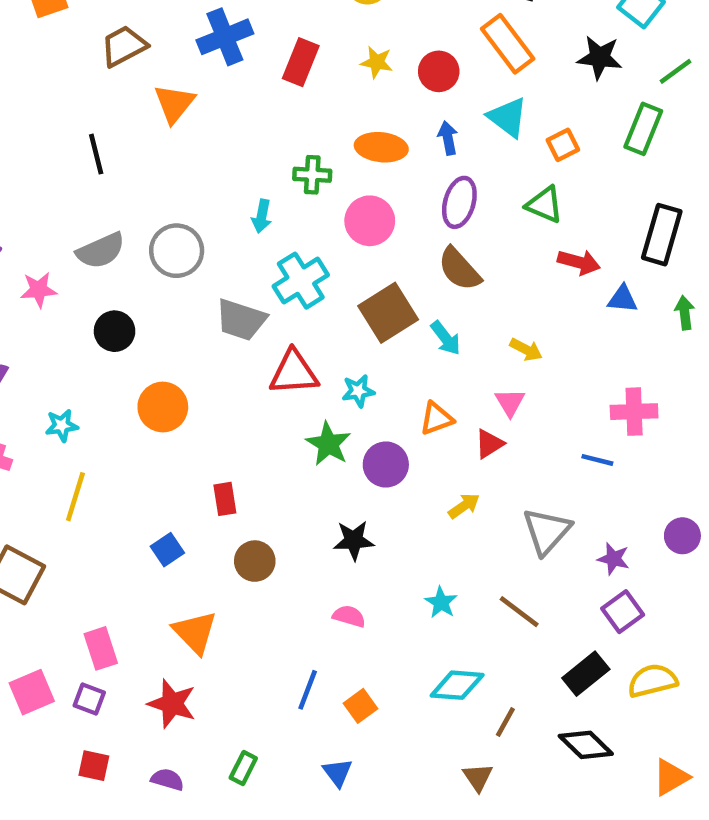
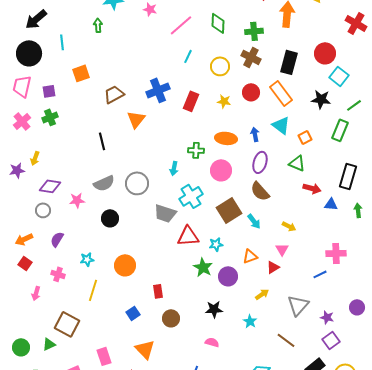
red circle: (439, 71) -> (251, 92), moved
orange circle: (163, 407) -> (125, 265), moved
blue line: (597, 460) -> (320, 274), turned -40
cyan star: (441, 602) -> (250, 321), moved

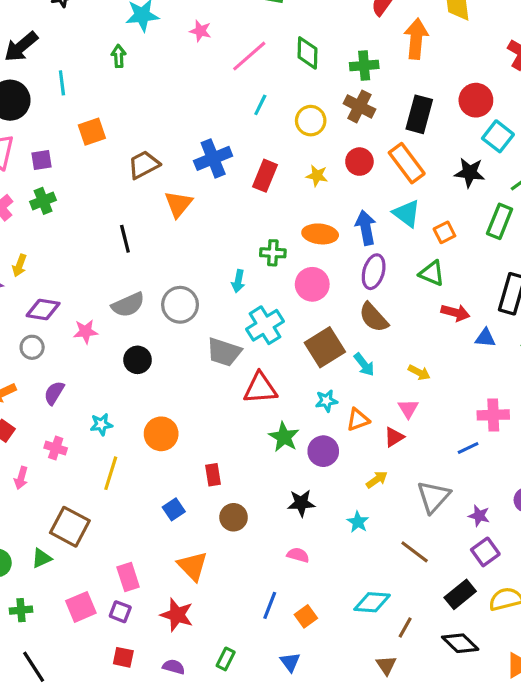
blue arrow: (255, 134) -> (366, 228), size x1.5
cyan star: (216, 244) -> (326, 401), moved

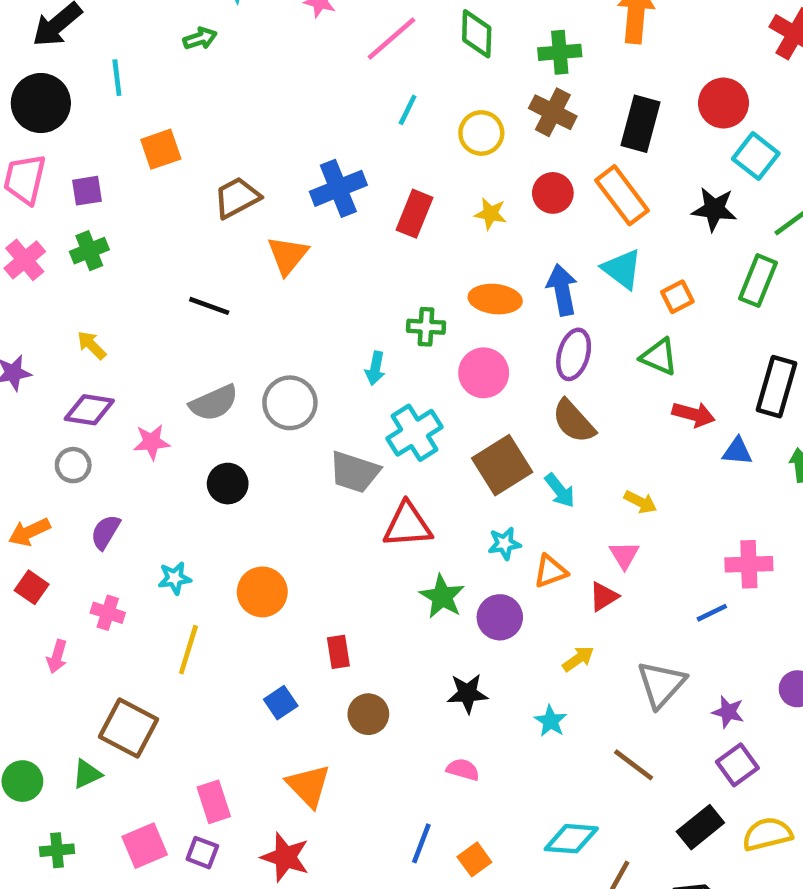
green arrow: (119, 56) -> (200, 38), turned 75
black line: (125, 239) -> (209, 306), turned -56
yellow arrow: (19, 265) -> (92, 345), moved, turned 115

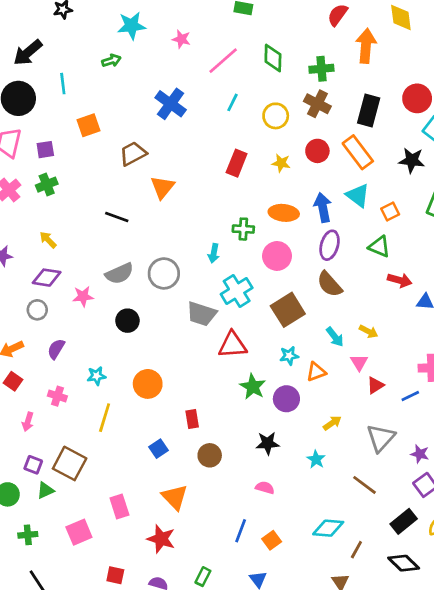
blue cross: (338, 188) -> (171, 104), moved, turned -32
cyan arrow: (560, 490) -> (335, 337), moved
red triangle: (604, 597) -> (375, 385), moved
purple square: (202, 853) -> (33, 465), moved

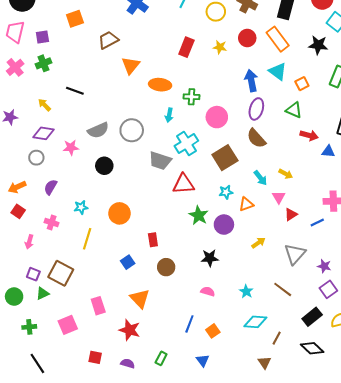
orange ellipse: (284, 213) -> (160, 85), moved
black line: (117, 217) -> (75, 91), moved
cyan star: (316, 459) -> (246, 291), moved

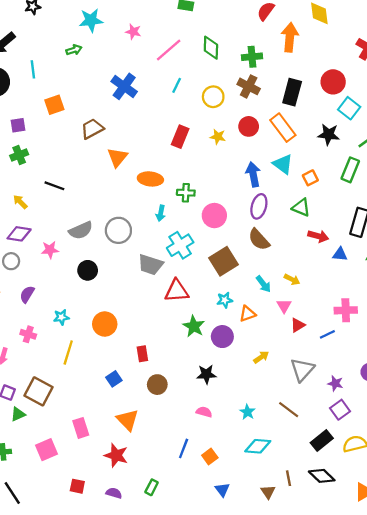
brown line: (277, 338) -> (289, 478), moved, turned -40
blue triangle: (203, 360) -> (222, 490), moved

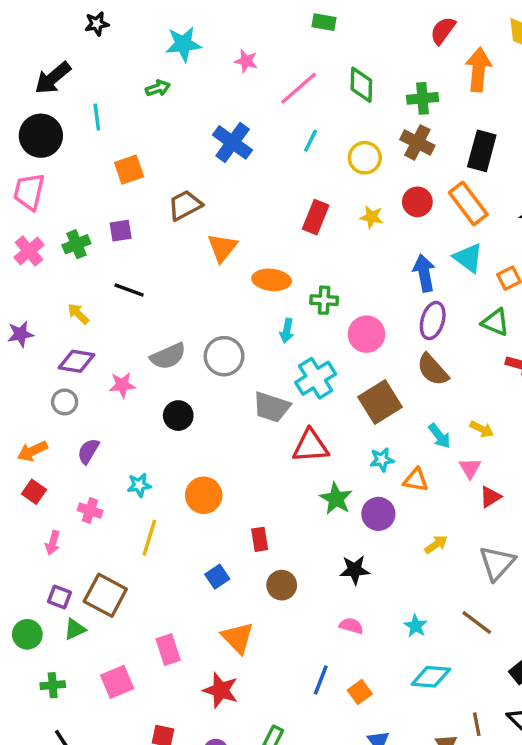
purple square: (18, 125) -> (121, 231), moved
orange triangle: (247, 314) -> (416, 480), turned 30

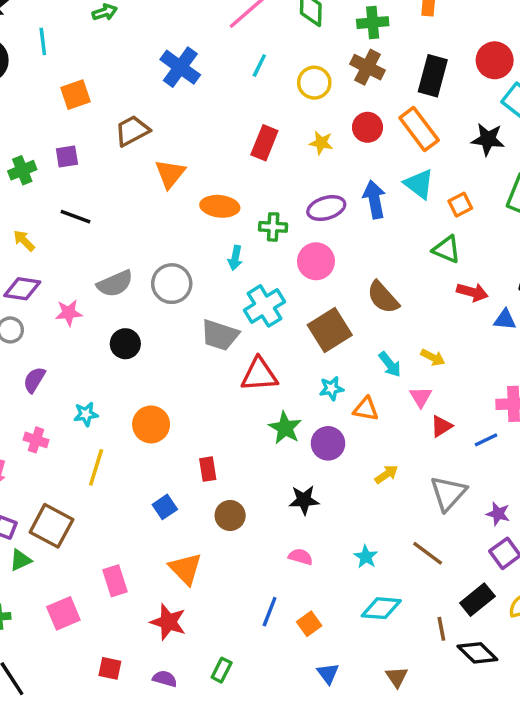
purple ellipse: (433, 321) -> (326, 208), moved, turned 57
brown line: (477, 724) -> (441, 629), moved

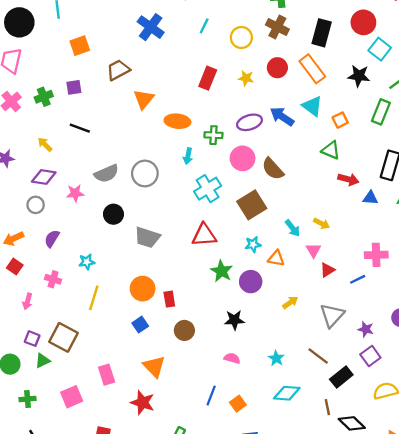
blue arrow: (374, 199) -> (282, 117), turned -45
brown semicircle: (383, 297) -> (273, 169), moved
gray trapezoid: (220, 335) -> (147, 237), moved
orange circle: (151, 424) -> (143, 289), moved
black rectangle: (477, 600) -> (341, 377), moved

